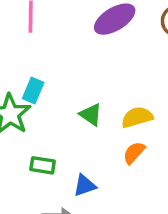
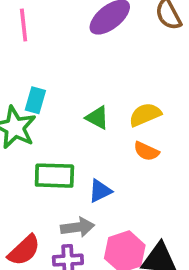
orange semicircle: (134, 153) -> (146, 151), turned -100
green rectangle: (43, 165) -> (54, 176), size x1.5

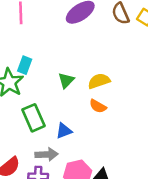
green triangle: (97, 118) -> (66, 80), turned 42
green rectangle: (54, 176) -> (34, 118), turned 60

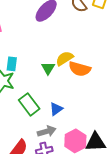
yellow semicircle: (99, 81) -> (65, 58), moved
orange semicircle: (98, 106) -> (80, 69), moved, size x1.5

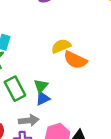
green triangle: (48, 68) -> (41, 86), moved

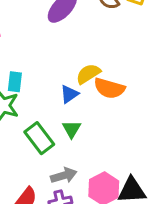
blue triangle: (43, 98) -> (69, 94), moved

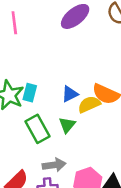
yellow semicircle: (88, 74) -> (89, 104), moved
cyan rectangle: (15, 82) -> (30, 93), moved

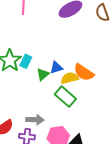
green triangle: (67, 125) -> (43, 74), moved
green rectangle: (37, 129) -> (65, 97), moved, turned -30

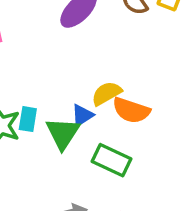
green triangle: (43, 74) -> (63, 133), size x1.5
yellow semicircle: (70, 78) -> (107, 93), moved

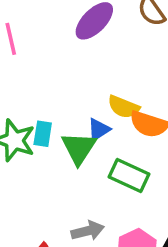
yellow semicircle: (107, 93) -> (124, 107), turned -128

